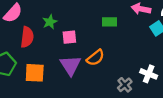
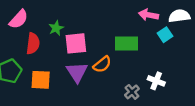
green rectangle: (110, 22) -> (126, 43), moved, size x1.5
pink square: (69, 37) -> (76, 43), size x1.5

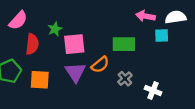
cyan square: (165, 35) -> (162, 35), turned 32
white cross: (156, 81) -> (153, 91), moved
gray cross: (132, 92) -> (125, 79), moved

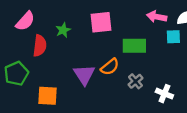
pink square: (74, 44) -> (101, 22), moved
orange square: (40, 80) -> (48, 96), moved

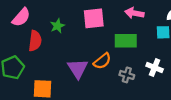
pink arrow: (157, 17) -> (134, 13), moved
gray cross: (135, 81) -> (127, 75), turned -32
white cross: (164, 94) -> (155, 67), moved

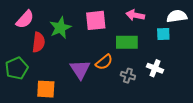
green star: (57, 26) -> (60, 28), size x1.5

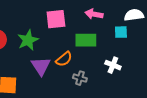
green star: (60, 28) -> (28, 40), moved
gray cross: (128, 76) -> (80, 78), moved

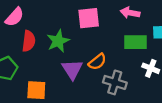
green rectangle: (86, 40) -> (135, 42), moved
gray cross: (80, 78) -> (115, 82), size x1.5

